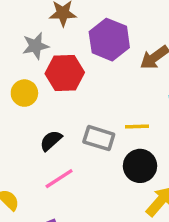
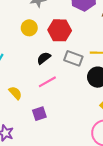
red hexagon: (65, 73) -> (60, 30), moved

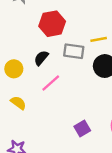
yellow circle: (29, 28) -> (14, 69), moved
purple square: (39, 114) -> (82, 129), moved

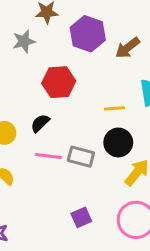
gray rectangle: (74, 51) -> (81, 157), moved
pink line: (51, 83) -> (48, 156), turned 42

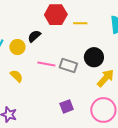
yellow line: (114, 108) -> (80, 23), moved
black semicircle: (40, 123) -> (34, 36), moved

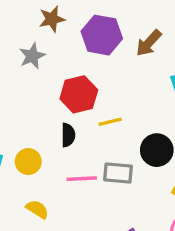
yellow line: (80, 23) -> (110, 122), moved
black semicircle: (34, 36) -> (68, 135), moved, turned 144

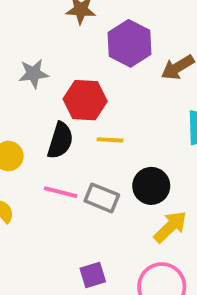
gray star: (32, 56) -> (33, 74), moved
black semicircle: (68, 135) -> (60, 140), size x1.4

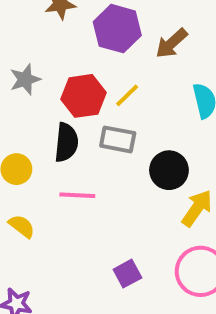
yellow line: (110, 140) -> (127, 95), moved, turned -36
gray rectangle: (102, 198) -> (118, 139), moved

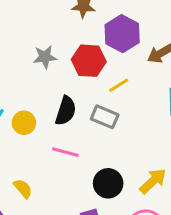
red hexagon: (84, 96) -> (89, 61), moved
black circle: (169, 170) -> (108, 183), moved
yellow semicircle: (22, 226) -> (23, 189), moved

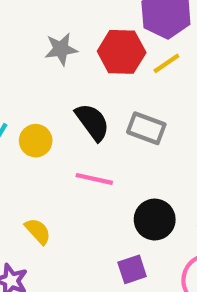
yellow line: (119, 85) -> (166, 63), moved
black semicircle: (66, 111) -> (92, 122), turned -52

